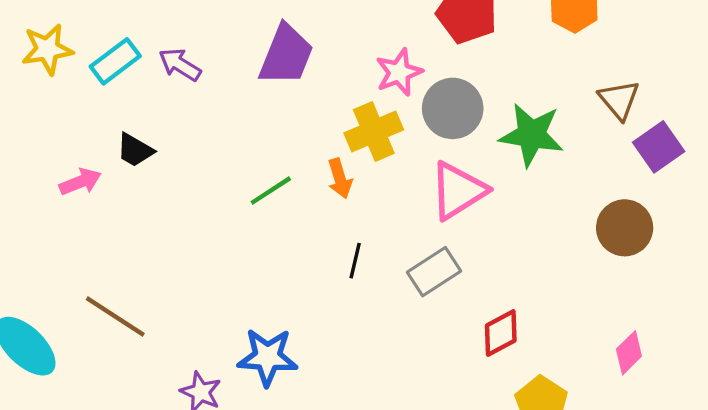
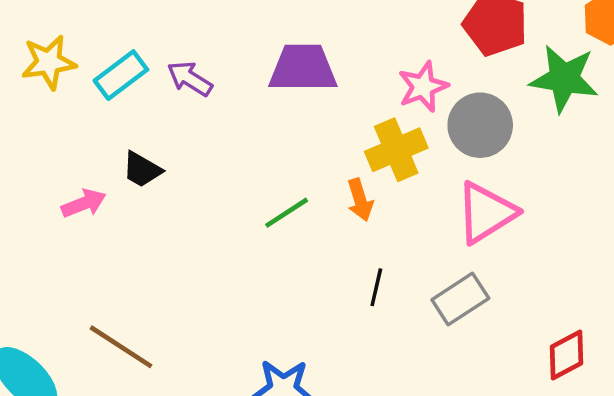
purple trapezoid: (286, 55) -> (303, 68), turned -112
green star: (531, 135) -> (564, 79), moved
red diamond: (501, 333) -> (566, 355), moved

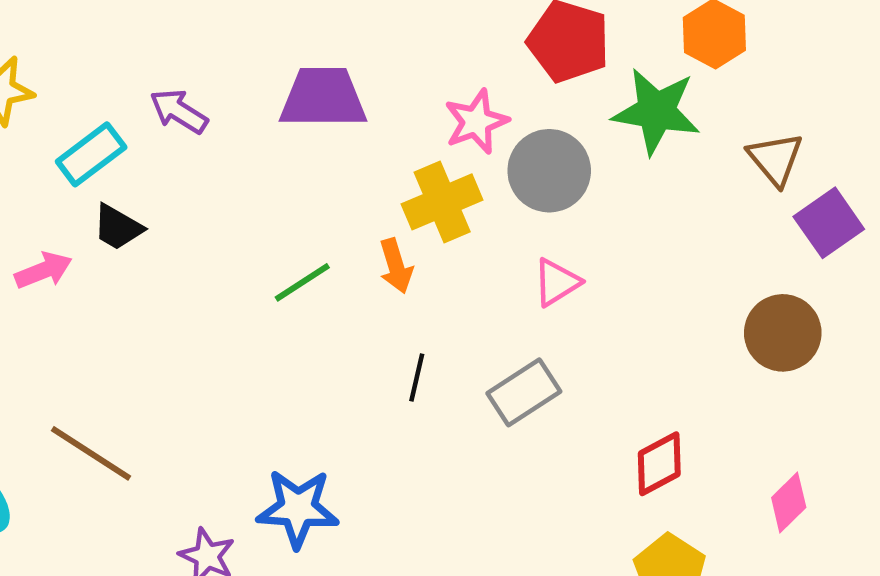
cyan rectangle: (121, 75) -> (91, 154), moved
pink triangle: (486, 213) -> (557, 282), size x0.6

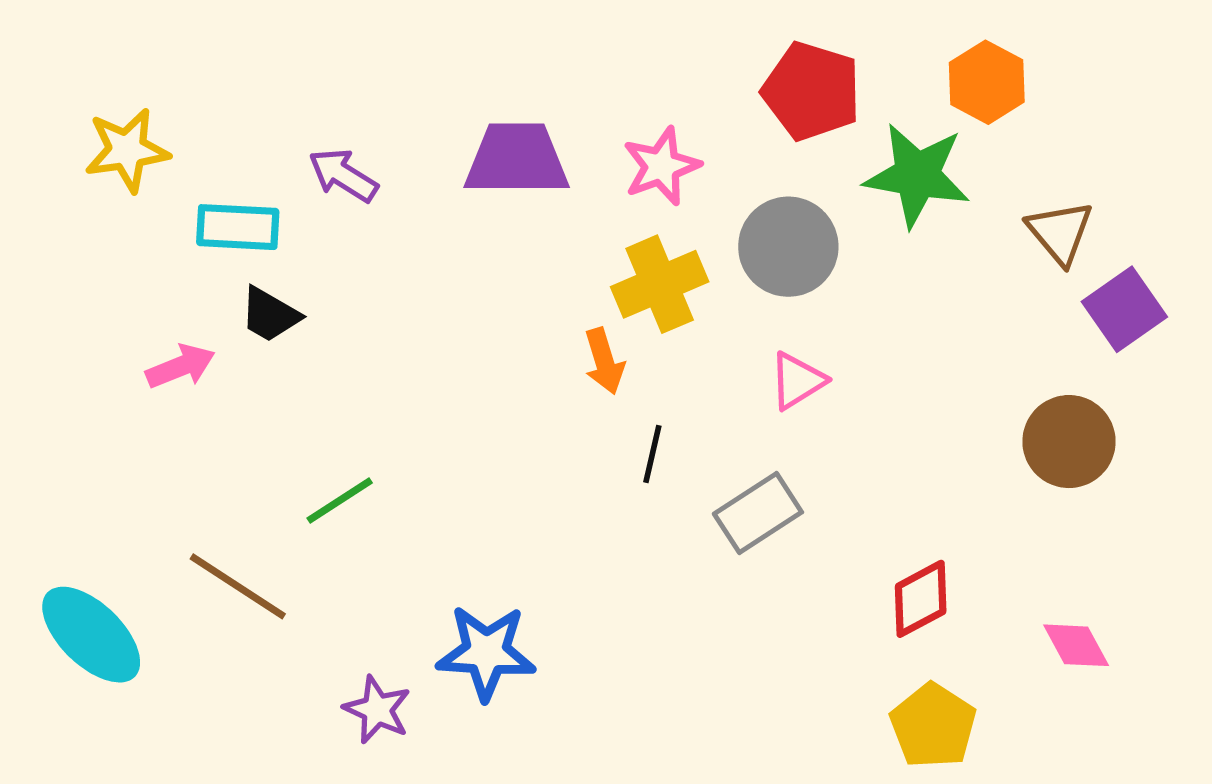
pink star: (476, 122) -> (661, 166), moved
cyan rectangle: (91, 154) -> (238, 227), turned 40
green line: (302, 282) -> (340, 501), moved
black line: (417, 378) -> (652, 454), moved
pink diamond: (789, 502) -> (1076, 645), turned -74

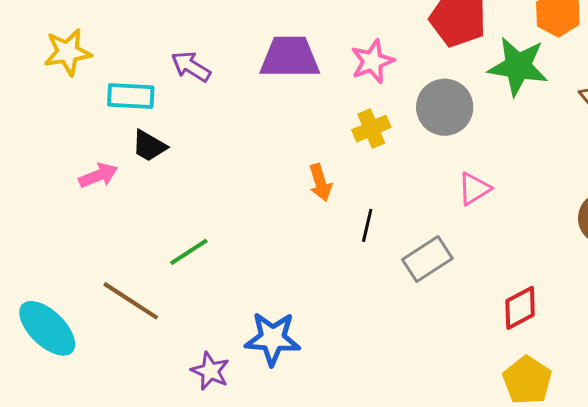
yellow cross: (660, 284) -> (371, 129), size x0.7
orange arrow: (604, 361) -> (320, 183), moved
pink triangle: (797, 381) -> (474, 189), moved

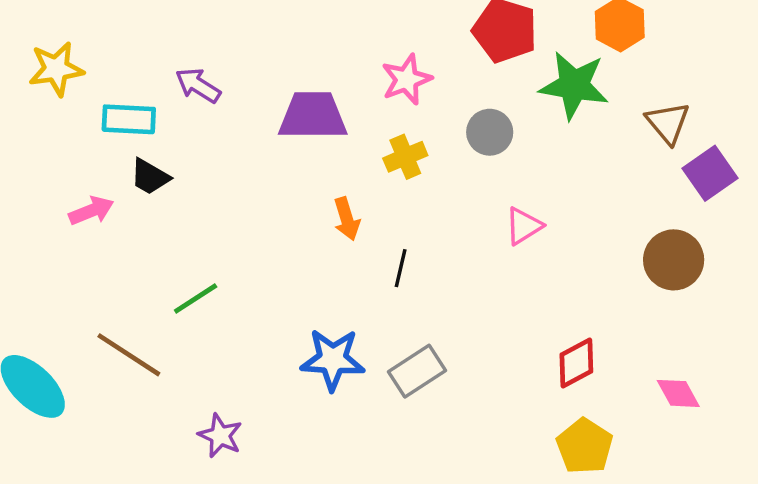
purple trapezoid: (290, 57) -> (313, 116), moved
gray circle: (445, 107) -> (490, 132), size x0.7
gray rectangle: (427, 259) -> (417, 371), moved
blue star: (272, 338) -> (333, 359), moved

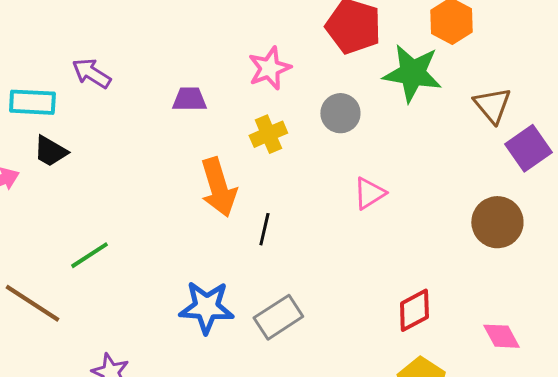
purple trapezoid: (313, 116) -> (189, 99), size x0.6
orange arrow: (347, 219) -> (218, 187), size x1.6

